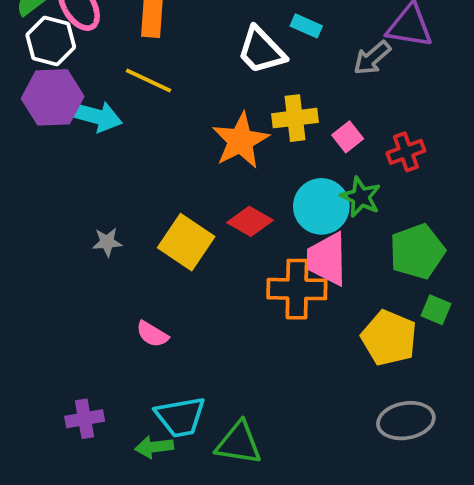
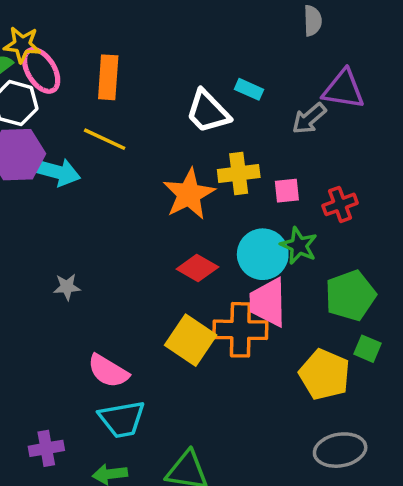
pink square: (348, 137) -> (287, 191), turned 32
yellow square: (186, 242) -> (191, 340), moved
pink semicircle: (152, 334) -> (108, 371), size x1.4
cyan trapezoid: (180, 417) -> (122, 419), moved

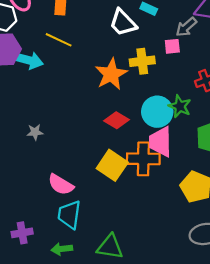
pink square: (287, 191) -> (172, 46), moved
cyan trapezoid: (122, 419) -> (69, 215), turned 108

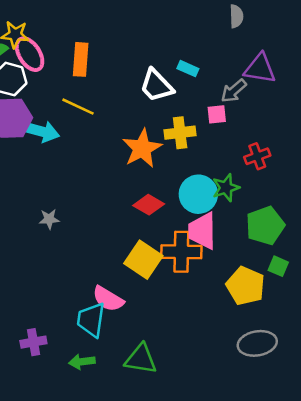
green star: (180, 106) -> (226, 188), turned 30
pink semicircle: (61, 185) -> (108, 299), moved

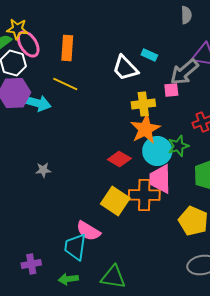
gray arrow: (234, 91) -> (184, 72), size x1.4
orange star: (142, 148) -> (145, 129), moved

